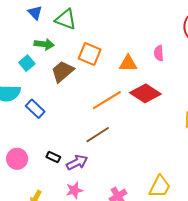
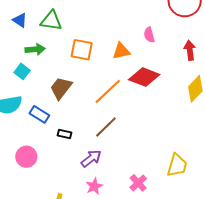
brown trapezoid: (63, 71) -> (61, 88), moved
black rectangle: (53, 157) -> (64, 134), moved
pink circle: (17, 159) -> (26, 157), moved

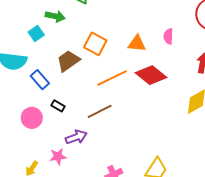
orange square: (82, 50) -> (95, 44), moved
pink circle: (26, 157) -> (32, 118), moved
pink star: (94, 186) -> (58, 156), moved

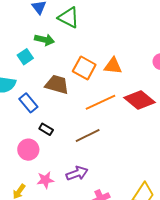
orange triangle: (137, 43) -> (113, 66), moved
brown trapezoid: (68, 61) -> (57, 85), turned 50
pink circle: (32, 118) -> (28, 150), moved
purple arrow: (76, 137) -> (77, 173), moved

